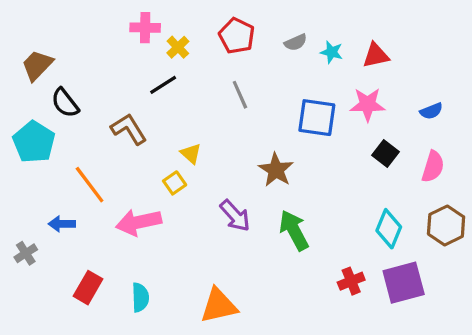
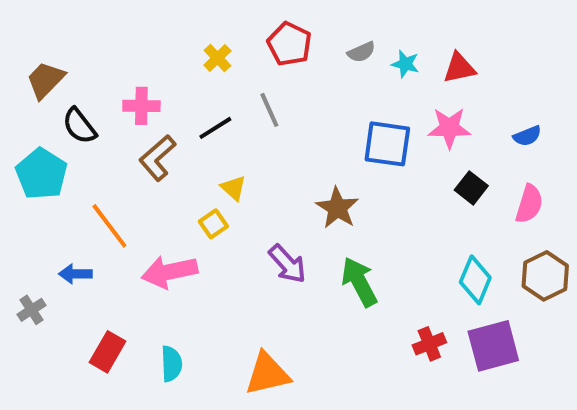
pink cross: (145, 28) -> (141, 106), moved
black line: (163, 85) -> (215, 128), moved
gray line: (240, 95) -> (269, 110), moved
brown L-shape: (129, 129) -> (157, 158), turned -99

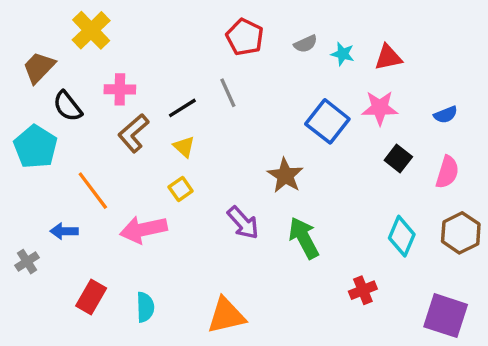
yellow cross: (217, 58) -> (91, 30), moved, size x1.6
blue square: (387, 144) -> (327, 121), turned 30
yellow triangle: (233, 188) -> (184, 147), moved
purple square: (493, 346) -> (446, 316), moved, turned 33

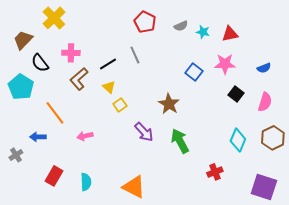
blue square: (327, 121) -> (194, 72), size x0.7
yellow square: (181, 189) -> (120, 105), moved
pink arrow: (143, 229) -> (85, 136), size x0.6
orange triangle: (226, 316) -> (134, 187), turned 40

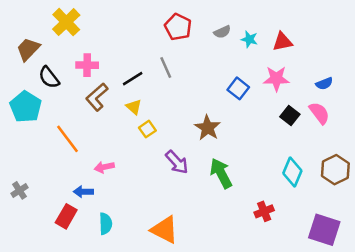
pink semicircle: (265, 102) -> (319, 113), moved, turned -54
blue arrow: (38, 137) -> (83, 192), moved

